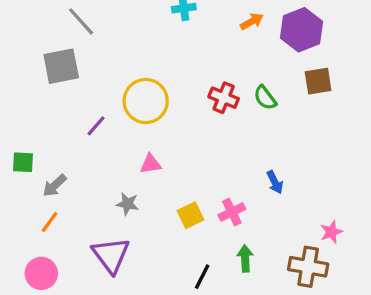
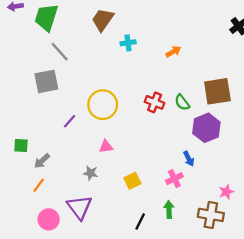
purple hexagon: (301, 30) -> (206, 128), moved
brown square: (318, 81) -> (217, 91), size x1.5
pink cross: (232, 212) -> (174, 179), moved
pink circle: (41, 273) -> (49, 219), moved

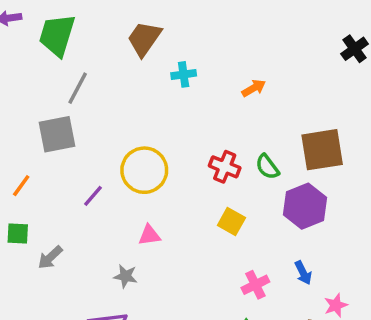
gray line: (60, 52) -> (78, 88), turned 70
blue arrow: (189, 159) -> (303, 273), moved
yellow square: (132, 181) -> (231, 222), moved, turned -35
orange line: (39, 185) -> (21, 186), moved

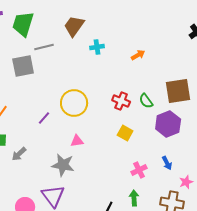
gray line: (78, 88) -> (44, 47), moved, turned 48
gray square: (57, 134) -> (23, 66), moved
gray star: (125, 276) -> (63, 165), size x1.6

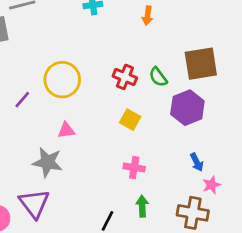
orange arrow: (138, 55) -> (147, 16), turned 128
blue arrow: (167, 163) -> (197, 162), moved
pink cross: (139, 170) -> (134, 168), moved, turned 35

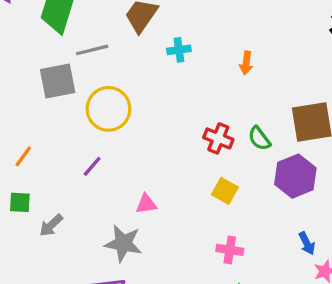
yellow circle: (62, 80) -> (108, 109), moved

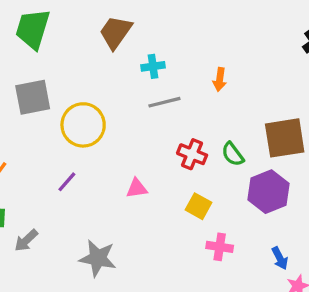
gray line: (92, 50) -> (164, 102), moved
pink triangle: (146, 204) -> (137, 188), moved
pink cross: (230, 250) -> (220, 247), moved

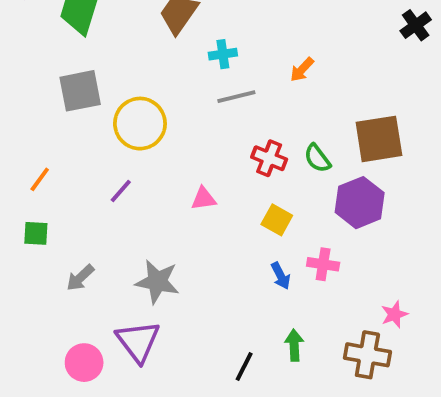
orange arrow: (220, 79) -> (302, 70), turned 35
gray arrow: (26, 240) -> (80, 278), moved
pink cross: (220, 247) -> (323, 264), moved
blue arrow: (280, 258) -> (281, 276), moved

